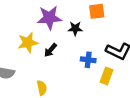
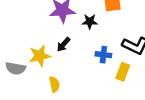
yellow star: (28, 43) -> (40, 56), moved

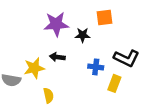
black arrow: (64, 44) -> (57, 57), turned 56

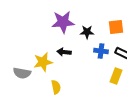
orange square: (105, 18) -> (116, 27), moved
blue cross: (96, 67) -> (101, 51), moved

